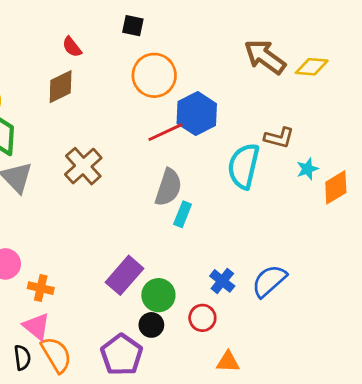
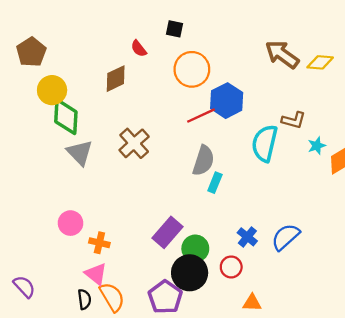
red semicircle: (72, 47) -> (139, 49), moved
black circle: (151, 325) -> (190, 273), size x1.8

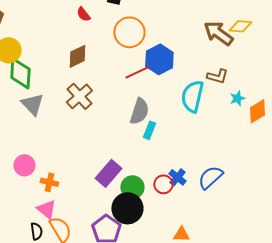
brown arrow: (282, 54) -> (218, 33), moved
brown diamond: (116, 79) -> (77, 56), moved
red circle: (231, 267) -> (163, 184), moved

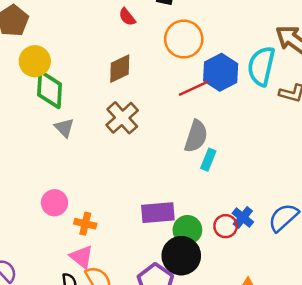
cyan semicircle: (192, 96) -> (261, 66), moved
gray triangle: (32, 104) -> (64, 128), size x0.7
purple rectangle: (108, 173) -> (158, 213), turned 44

